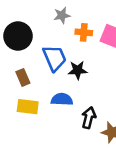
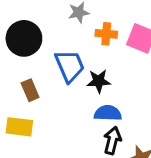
blue semicircle: (62, 99) -> (108, 113), moved
yellow rectangle: (28, 107) -> (19, 127), moved

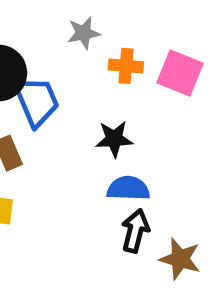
blue trapezoid: (70, 66) -> (36, 101), moved

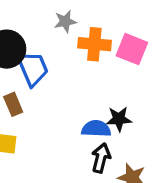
orange cross: (126, 66) -> (94, 44), size x1.4
black star: (114, 139) -> (119, 119), moved

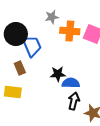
black star: (119, 119) -> (58, 74), moved

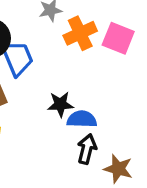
orange cross: (70, 31) -> (80, 33), turned -30

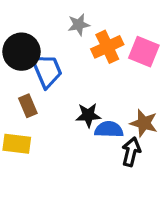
black arrow: (87, 149) -> (131, 152), moved
brown star: (118, 169) -> (144, 123), moved

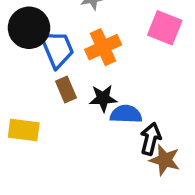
orange cross: (107, 47) -> (103, 47), moved
brown rectangle: (28, 106) -> (66, 89), moved
brown star: (144, 123) -> (165, 160), moved

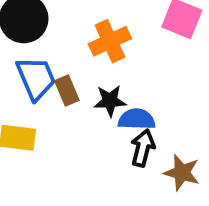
blue trapezoid: (57, 49) -> (36, 78), moved
black arrow: (151, 139) -> (143, 148), moved

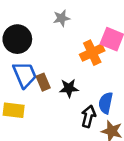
orange cross: (110, 41) -> (92, 53), moved
blue semicircle: (137, 119) -> (106, 103), moved, turned -80

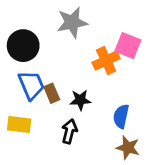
gray star: (61, 18) -> (72, 22), size x1.6
black arrow: (88, 116) -> (69, 131), moved

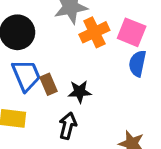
orange cross: (106, 61) -> (94, 32), moved
blue semicircle: (121, 116) -> (137, 63), moved

